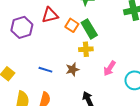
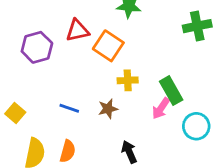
orange square: (72, 25) -> (108, 46), size x1.5
green rectangle: (89, 29) -> (171, 91), moved

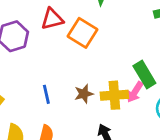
yellow cross: (128, 80) -> (114, 95), moved, size x1.4
blue line: (69, 108) -> (46, 94), turned 60

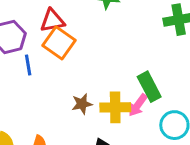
orange square: (82, 33) -> (59, 43), moved
blue line: (46, 94) -> (28, 65), moved

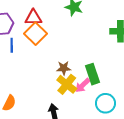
brown star: (82, 104) -> (64, 68), moved
yellow cross: (115, 107) -> (67, 84), turned 30

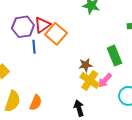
red triangle: (33, 18) -> (42, 25), moved, turned -30
green rectangle: (92, 74) -> (115, 56), moved

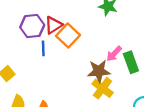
brown star: (86, 65) -> (99, 71), size x1.5
pink arrow: (105, 80) -> (114, 54), moved

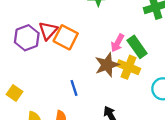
blue line: (43, 48) -> (74, 88), moved
yellow cross: (103, 88) -> (129, 67), moved

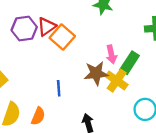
pink arrow: (118, 43) -> (111, 54), turned -54
green rectangle: (137, 47) -> (130, 63), turned 55

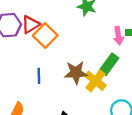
pink arrow: (111, 54) -> (118, 36), moved
blue line: (59, 88) -> (39, 76), moved

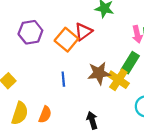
red triangle: (31, 24) -> (83, 32), moved

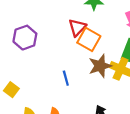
orange square: (66, 40) -> (89, 39), moved

